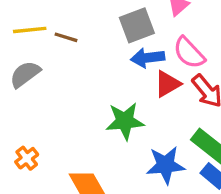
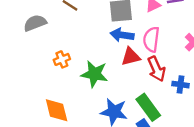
pink semicircle: (189, 53) -> (151, 39), turned 35
orange cross: (27, 158) -> (62, 59), moved

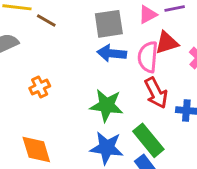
red triangle: (131, 57) -> (167, 43), moved
green star: (94, 74) -> (106, 105), moved

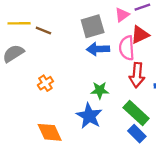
red arrow: (156, 93) -> (137, 75), turned 40
green star: (106, 105) -> (100, 90), size x0.7
blue star: (107, 148) -> (89, 116), moved, turned 30

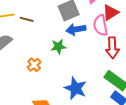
green star: (100, 90) -> (58, 47), moved

